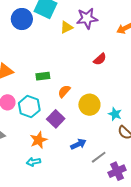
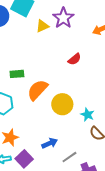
purple star: (87, 18) -> (63, 18), turned -30
orange semicircle: (64, 91) -> (38, 90), size x1.6
purple square: (56, 119) -> (24, 159), moved

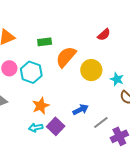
red semicircle: (75, 59) -> (104, 35), moved

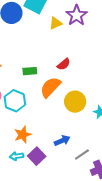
red semicircle: (104, 35) -> (64, 64), moved

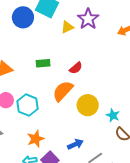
green rectangle: (30, 71) -> (43, 63), moved

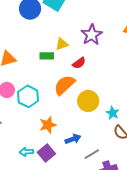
purple star: (88, 19) -> (92, 35), moved
yellow triangle: (67, 27) -> (62, 44), moved
orange star: (36, 139) -> (48, 125), moved

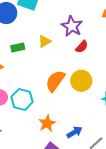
green rectangle: (47, 56) -> (18, 48), moved
red semicircle: (79, 63) -> (82, 47), moved
yellow circle: (88, 101) -> (81, 81), moved

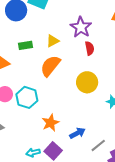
red semicircle: (82, 47) -> (90, 48), turned -56
orange semicircle: (55, 81) -> (50, 66), moved

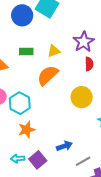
orange star: (51, 123) -> (27, 130), moved

